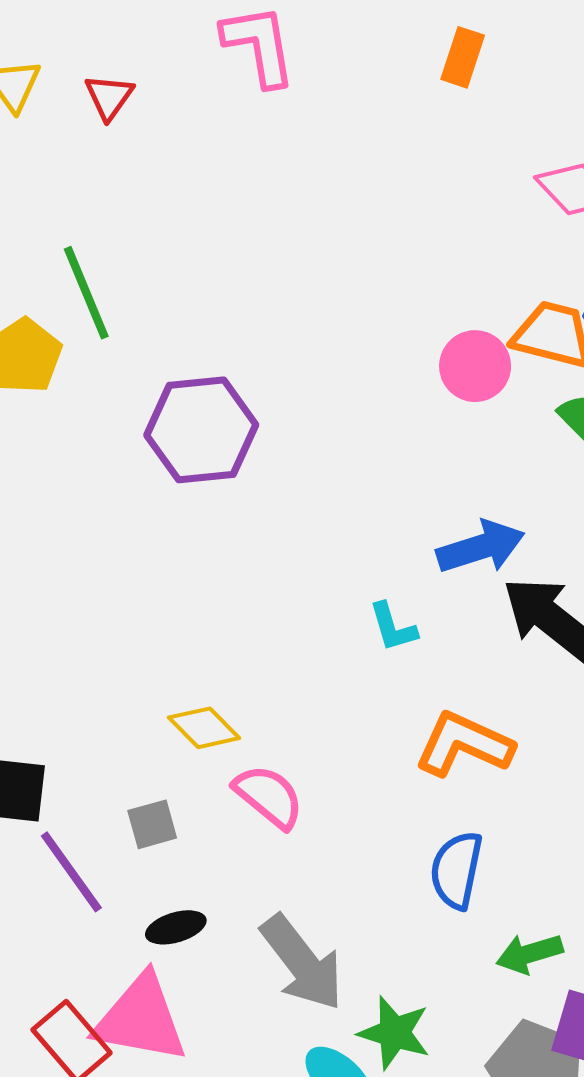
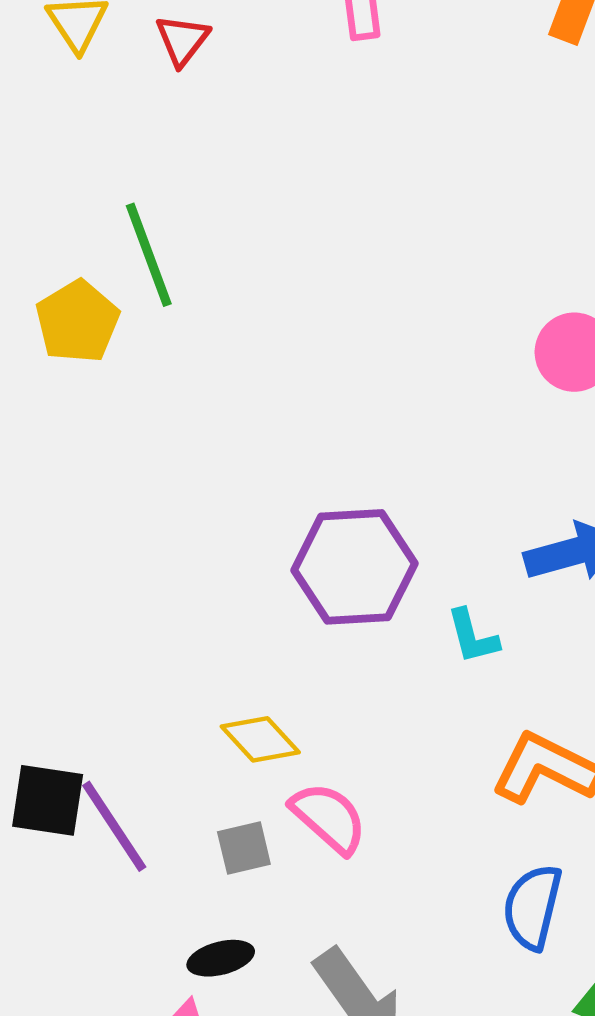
purple hexagon: (201, 430) -> (354, 567), moved
gray square: (152, 824) -> (244, 848), moved
purple line: (71, 872) -> (114, 826), moved

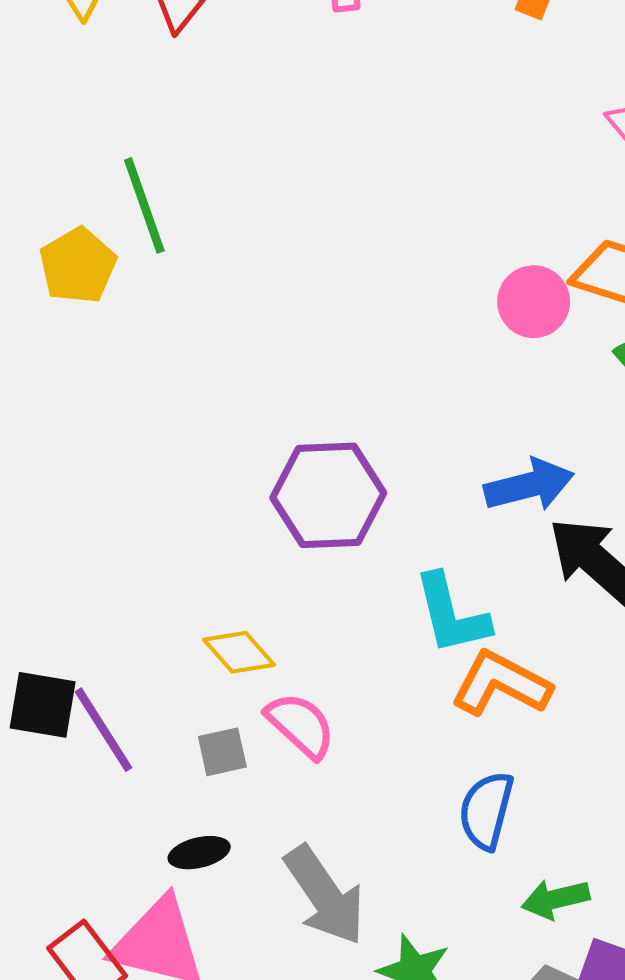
cyan L-shape: (473, 636) -> (451, 614), moved, size x1.6

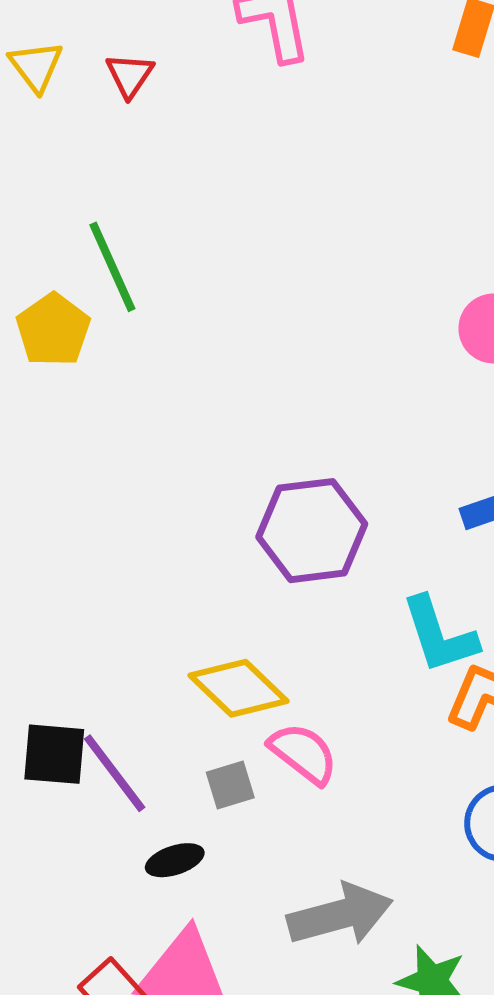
yellow diamond: (239, 652) -> (238, 688), size x1.4
black ellipse: (199, 853) -> (175, 860), moved
gray arrow: (325, 895) -> (340, 915), turned -66

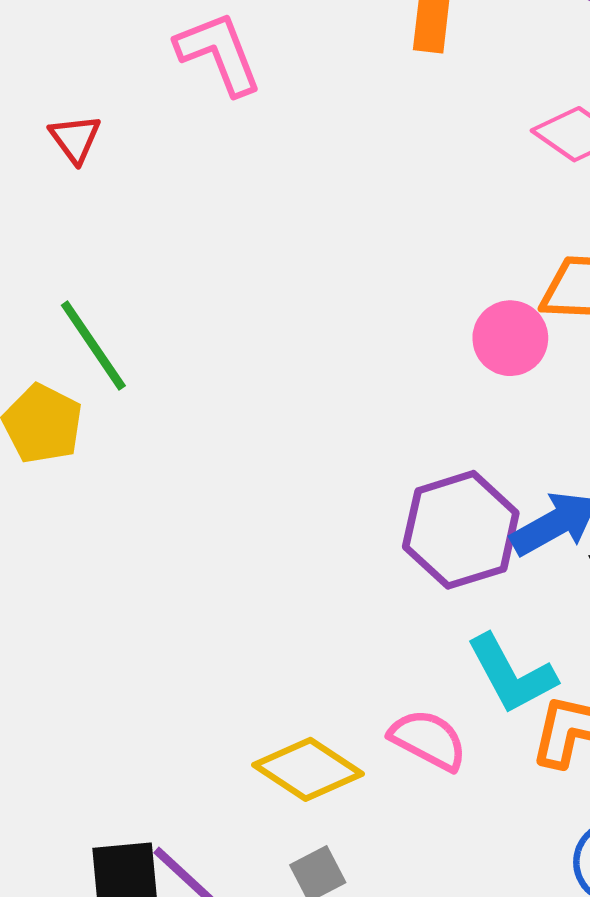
purple hexagon: (312, 531) -> (461, 530), moved
pink semicircle: (303, 753) -> (428, 740), moved

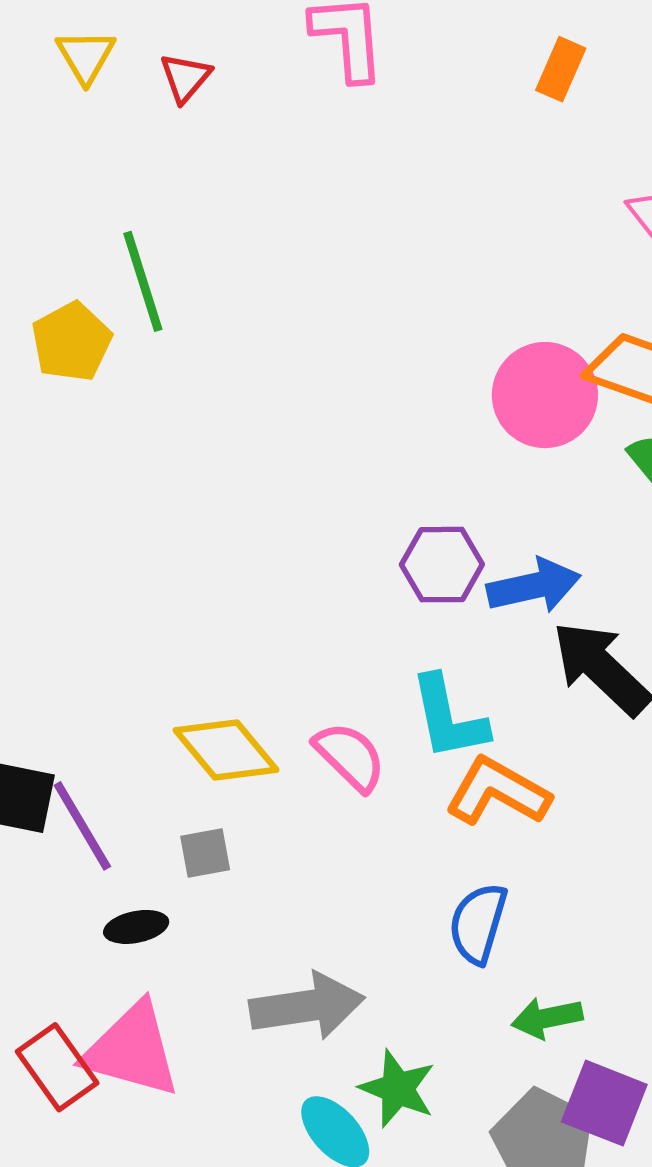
pink circle: (510, 338) -> (545, 395), size x1.4
purple hexagon: (461, 530) -> (442, 565), size x0.7

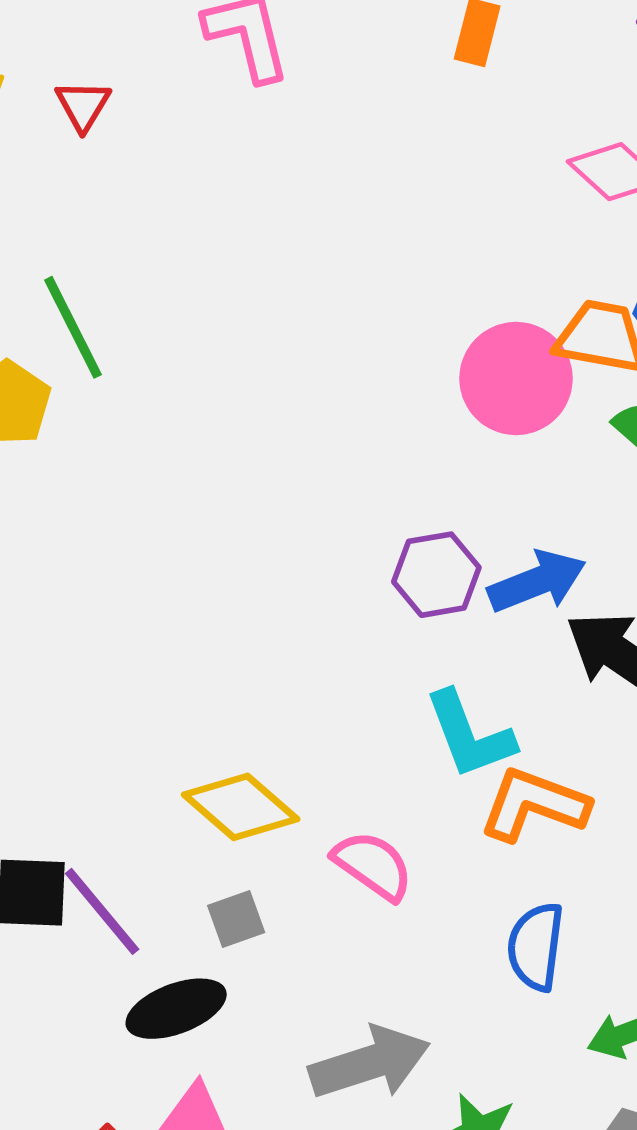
pink semicircle: (350, 756) -> (373, 865), moved
black ellipse: (136, 927) -> (176, 1009), size x1.5

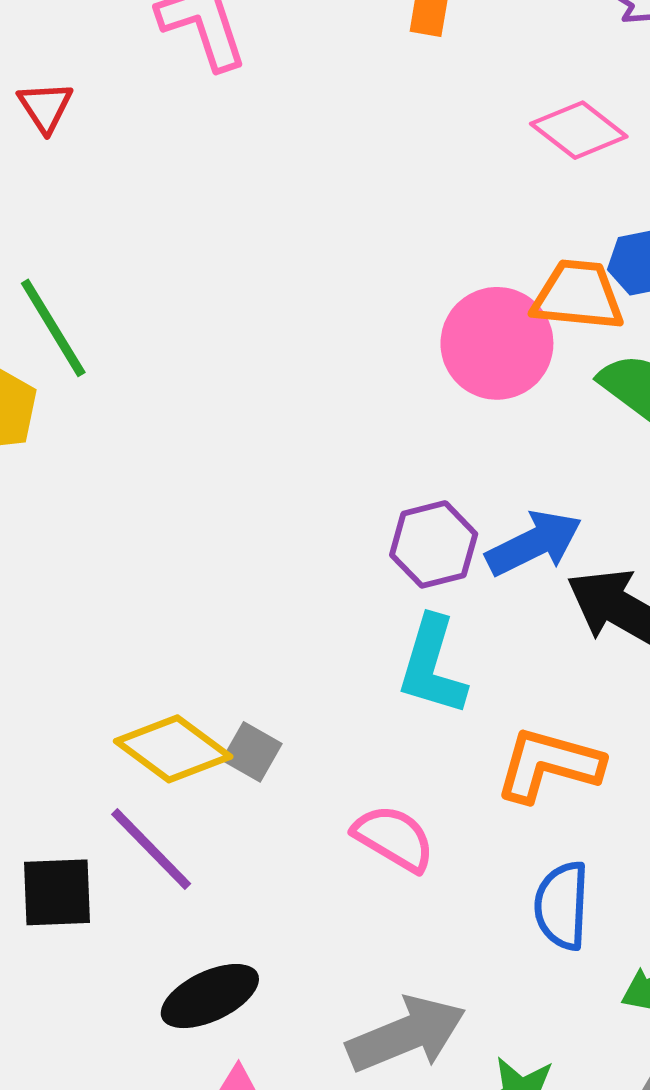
cyan L-shape: (470, 735) -> (432, 666), moved, turned 42
yellow diamond: (241, 807) -> (173, 749), moved
purple line: (102, 911) -> (151, 849), moved
gray square: (236, 919) -> (252, 752), moved, turned -36

